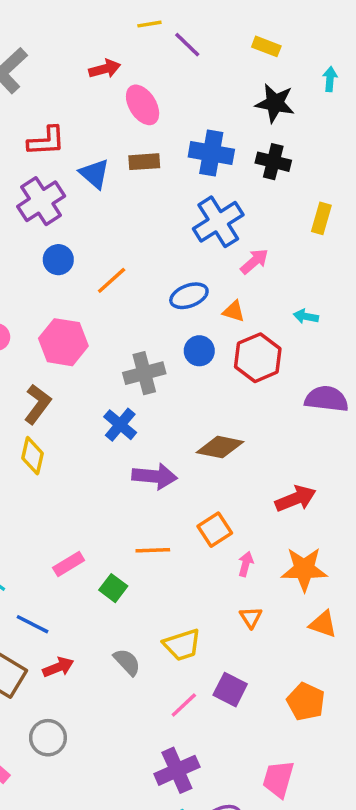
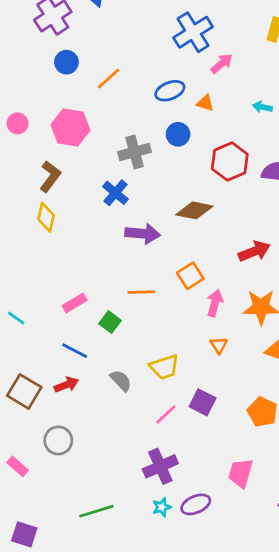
red hexagon: (258, 358) -> (230, 161), moved
pink arrow: (246, 564) -> (215, 303), size x1.4
blue line: (32, 624) -> (75, 351), moved

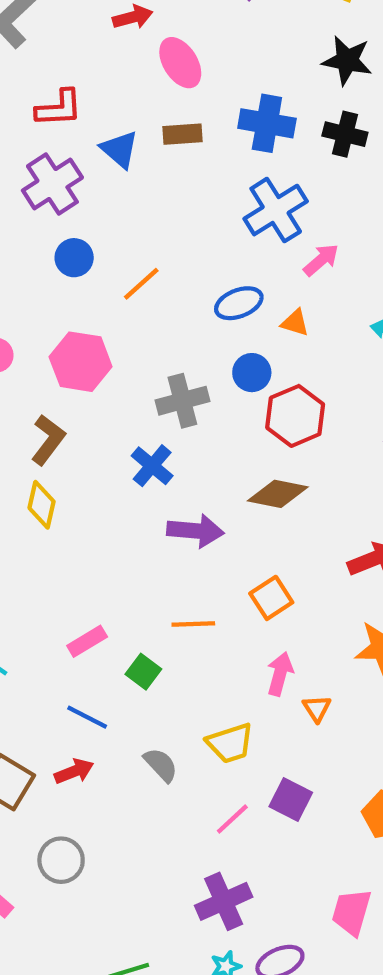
red hexagon: (230, 161) -> (295, 416), moved
pink arrow: (215, 303) -> (280, 674), moved

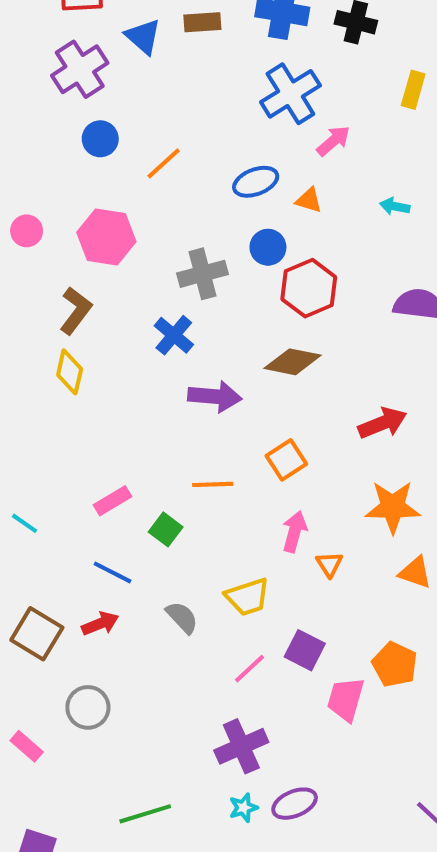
pink trapezoid: (351, 912) -> (346, 699), moved

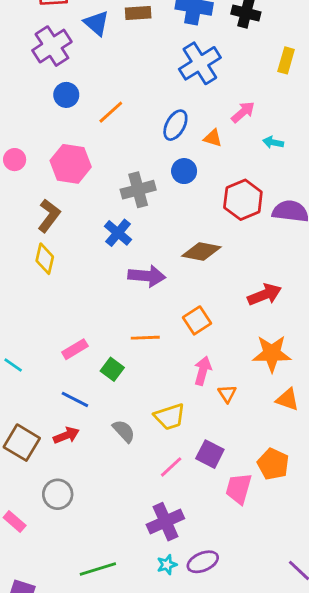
pink arrow: (333, 141) -> (243, 112), moved
blue ellipse: (256, 182) -> (175, 125), turned -40
red hexagon: (309, 288) -> (243, 200), moved

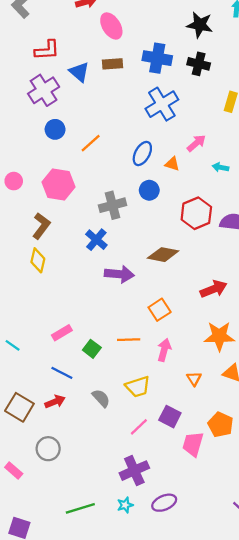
orange line: (145, 338) -> (129, 340), moved
orange triangle: (227, 394) -> (194, 379), moved
cyan star: (167, 565) -> (125, 505), moved

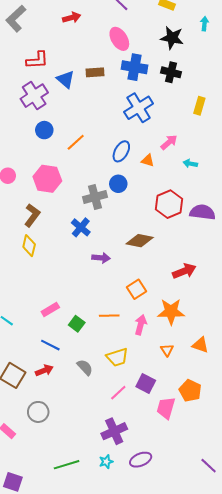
pink ellipse: (111, 26) -> (119, 39), moved
blue circle: (149, 190) -> (118, 184), moved
purple arrow: (119, 274) -> (101, 258), size x0.7
orange star: (219, 336) -> (171, 312), moved

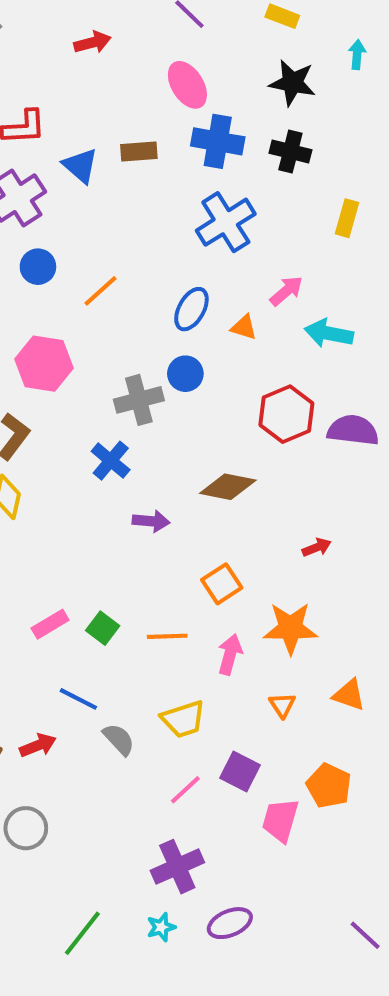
cyan arrow: (190, 164) -> (329, 333), size x1.6
red arrow: (184, 271) -> (317, 547), size x0.6
green square: (77, 324) -> (103, 628), moved
blue line: (50, 345) -> (78, 699), moved
green line: (67, 465) -> (82, 933), turned -35

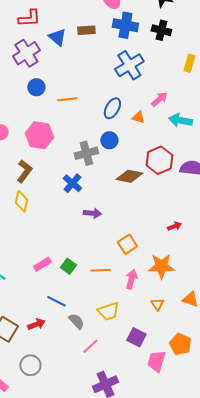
orange line: (101, 291) -> (67, 99), turned 36
brown diamond: (228, 487) -> (129, 176), moved
pink line: (185, 790) -> (90, 346), moved

